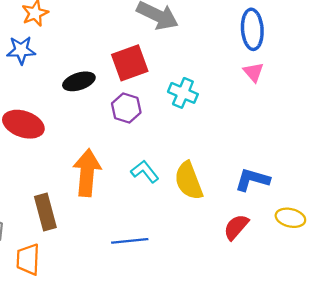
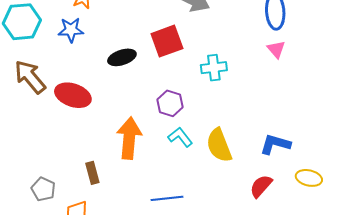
cyan cross: (183, 93) -> (214, 68), turned -30
purple hexagon: (126, 108) -> (170, 103), moved
brown rectangle: (45, 212) -> (92, 173), size x0.7

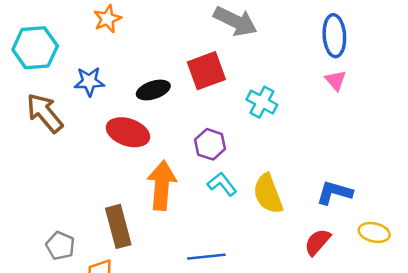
blue star: (71, 30) -> (89, 82), moved
cyan cross: (214, 68) -> (262, 102), turned 35
red ellipse: (73, 95) -> (128, 132), moved
brown rectangle: (92, 173) -> (118, 226), size x1.6

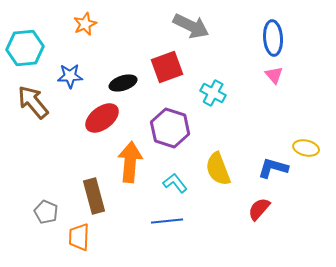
red ellipse: (128, 132) -> (102, 118), turned -56
purple hexagon: (210, 144) -> (170, 128), size x1.5
cyan L-shape: (222, 184) -> (175, 183), moved
yellow ellipse: (374, 232) -> (306, 148), moved

